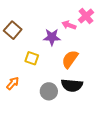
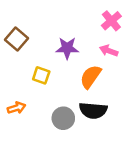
pink arrow: (69, 25) -> (109, 51), moved
orange arrow: (13, 83) -> (17, 108), turned 32

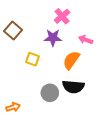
pink cross: (111, 21) -> (62, 16), moved
orange arrow: (17, 108) -> (13, 107), moved

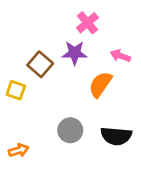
brown square: (13, 31) -> (40, 64), moved
yellow square: (32, 59) -> (16, 90), moved
black semicircle: (73, 87) -> (116, 136), moved

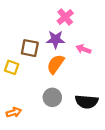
pink arrow: (120, 56) -> (83, 49), moved
brown square: (40, 64) -> (30, 48), turned -30
orange semicircle: (100, 84) -> (56, 64), moved

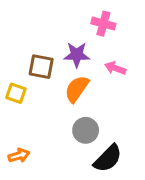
pink cross: (65, 17) -> (103, 24), moved, turned -35
gray circle: (52, 97) -> (86, 130), moved
black semicircle: (87, 102) -> (108, 158), moved, turned -50

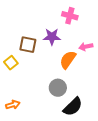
pink arrow: (115, 68) -> (86, 47), moved, turned -32
orange semicircle: (77, 89) -> (68, 60), moved
yellow square: (16, 93) -> (11, 63), turned 32

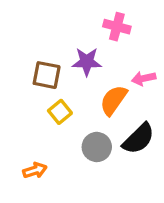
yellow square: (11, 63) -> (60, 112), moved
orange arrow: (13, 105) -> (35, 170), moved
black semicircle: (73, 107) -> (139, 139), moved

